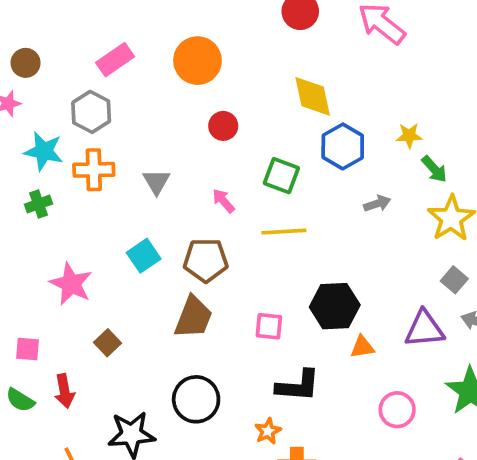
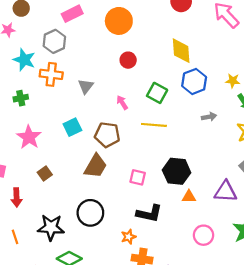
green cross: (39, 204) -> (21, 98), moved

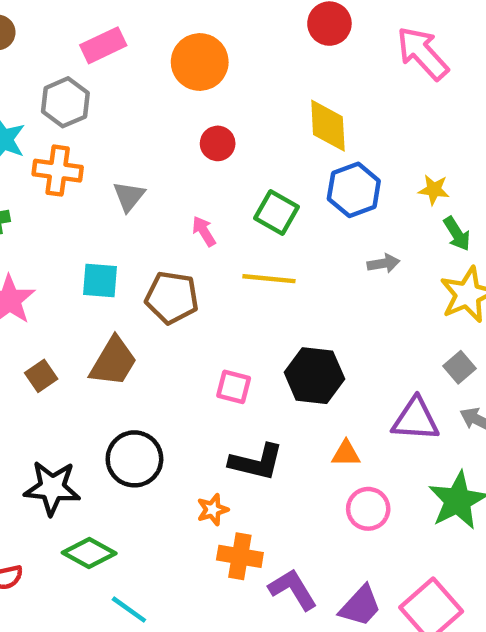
cyan square: (72, 127) -> (100, 281), turned 30
brown trapezoid: (96, 166) -> (113, 362), moved
orange triangle: (189, 197) -> (346, 454), moved

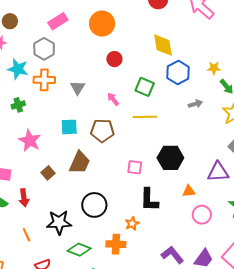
black L-shape: (256, 462) -> (149, 200), turned 85
orange cross: (240, 556) -> (116, 244), moved

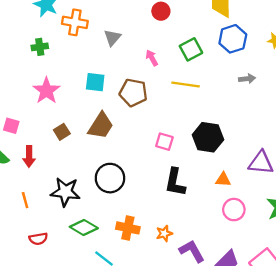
green square: (145, 87) -> (191, 49), turned 30
orange star: (132, 223) -> (164, 233), moved

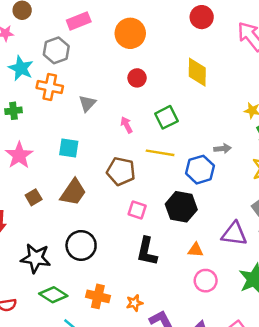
blue hexagon: (233, 39) -> (200, 170), moved
brown pentagon: (133, 93) -> (121, 171), moved

